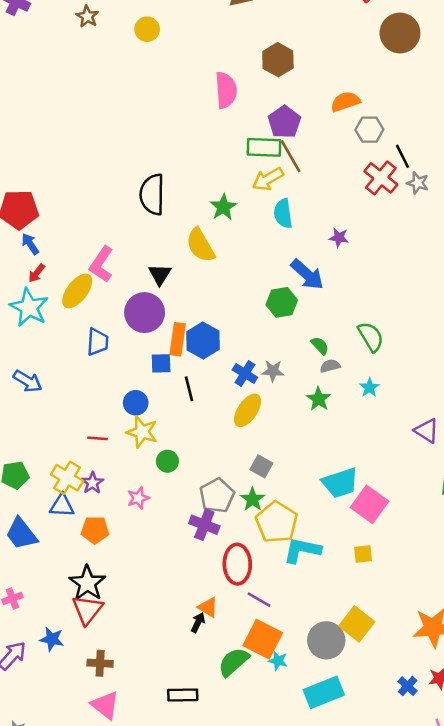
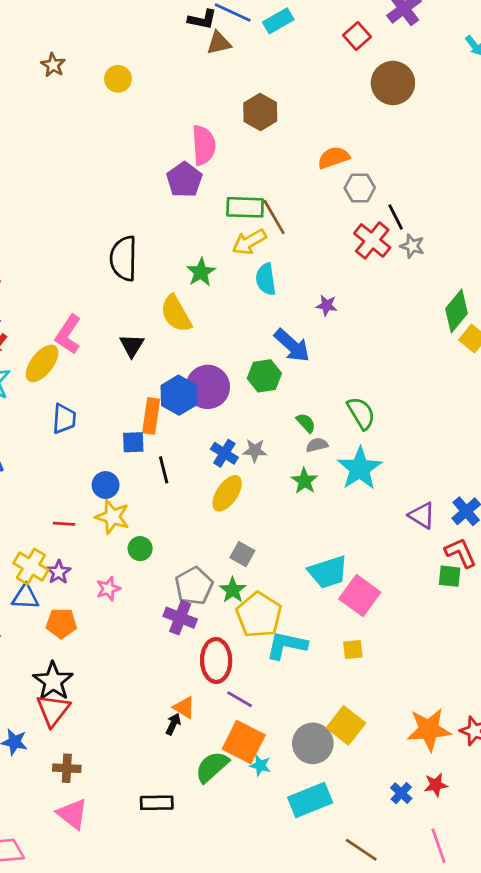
purple pentagon: (284, 122) -> (184, 180), moved
purple circle: (145, 313) -> (208, 387), moved
blue hexagon: (203, 340) -> (179, 395), moved
cyan star: (369, 388) -> (360, 468), size x2.0

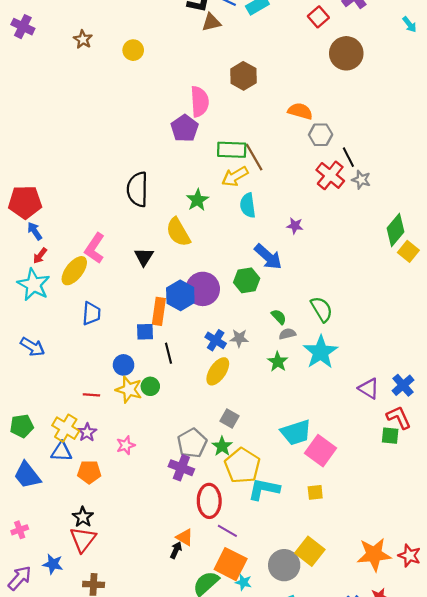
orange semicircle: (334, 158) -> (300, 111), turned 35
green circle: (140, 549) -> (150, 386), moved
black star: (53, 681) -> (83, 517), size x0.7

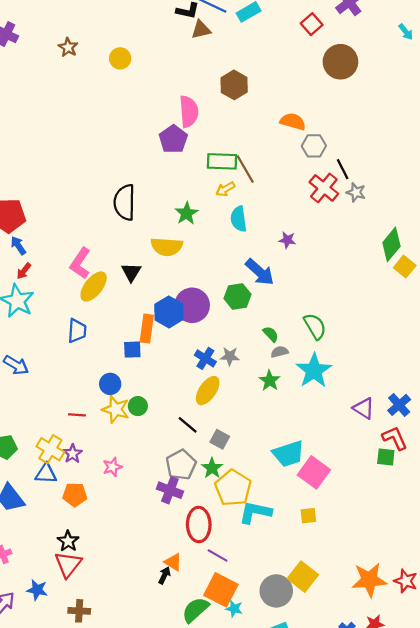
yellow arrow: (235, 176) -> (225, 189), size x0.7
yellow semicircle: (178, 232) -> (167, 247), turned -56
yellow ellipse: (74, 271) -> (94, 286), moved
black line: (169, 353) -> (188, 425), moved, turned -36

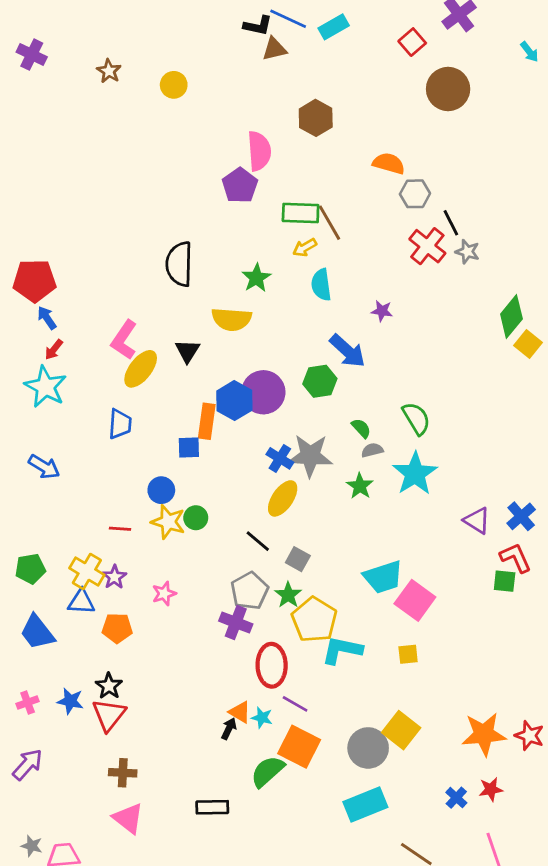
gray star: (230, 356) -> (310, 456), size x1.8
blue star: (37, 590) -> (70, 701), moved
cyan star: (234, 609) -> (262, 718), moved

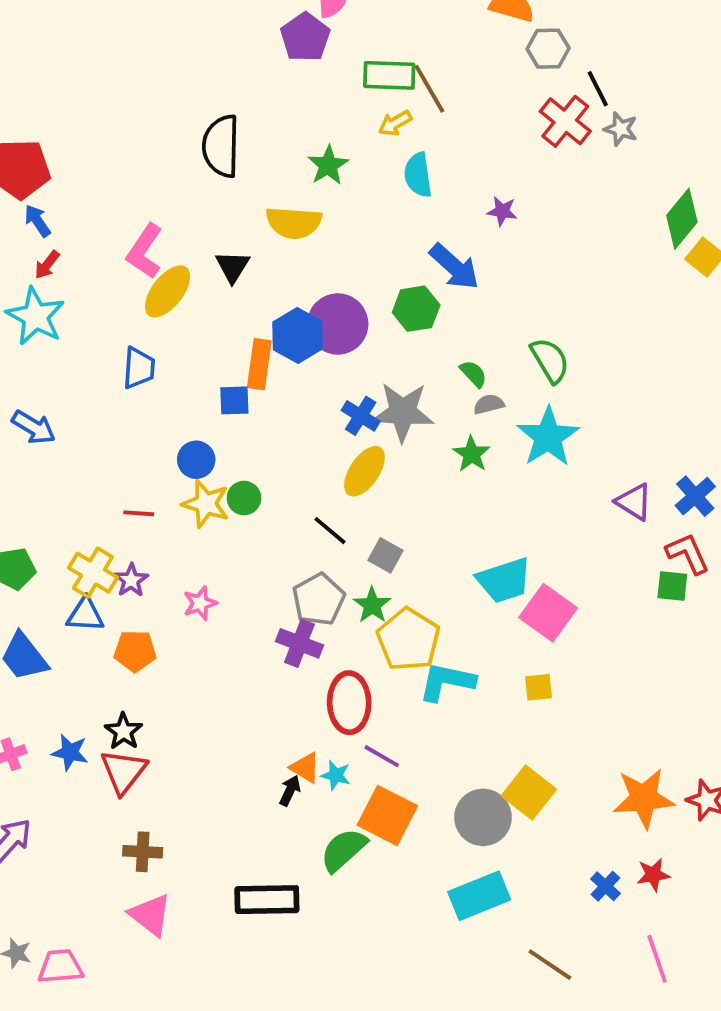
black rectangle: (212, 807) -> (267, 900), size x1.4

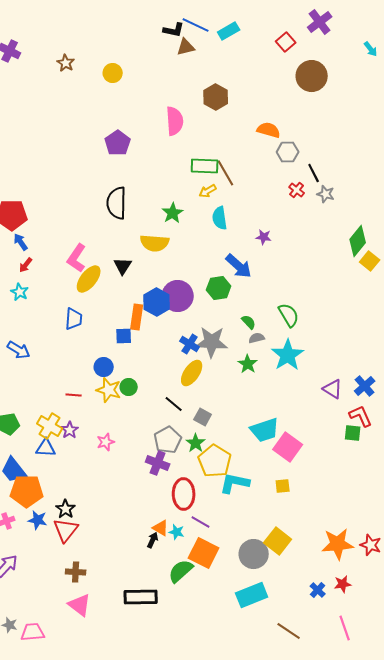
purple pentagon: (305, 37) -> (118, 143), moved
red cross: (565, 121) -> (297, 190), size x0.6
cyan star: (36, 316) -> (20, 292), size x0.6
orange pentagon: (135, 651) -> (27, 491), moved, size x1.5

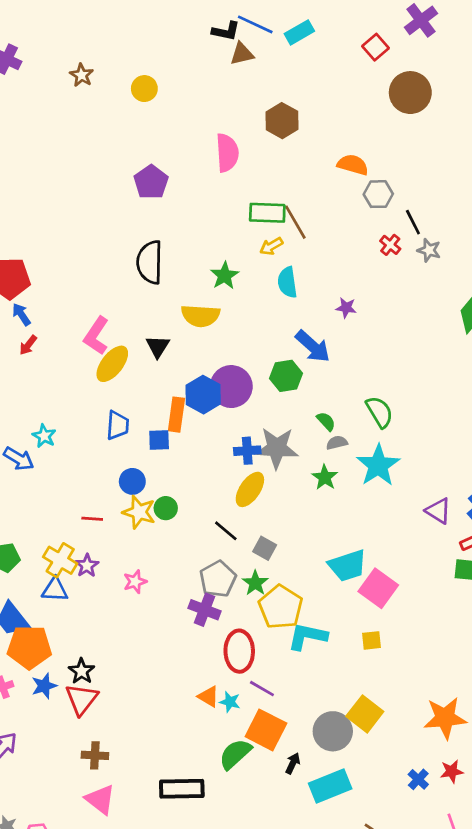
cyan star: (20, 292) -> (44, 436), moved
blue trapezoid: (74, 319) -> (118, 425), moved
blue cross: (190, 344) -> (247, 451), turned -36
blue star: (38, 520) -> (44, 686), turned -30
black arrow: (153, 540) -> (293, 763), moved

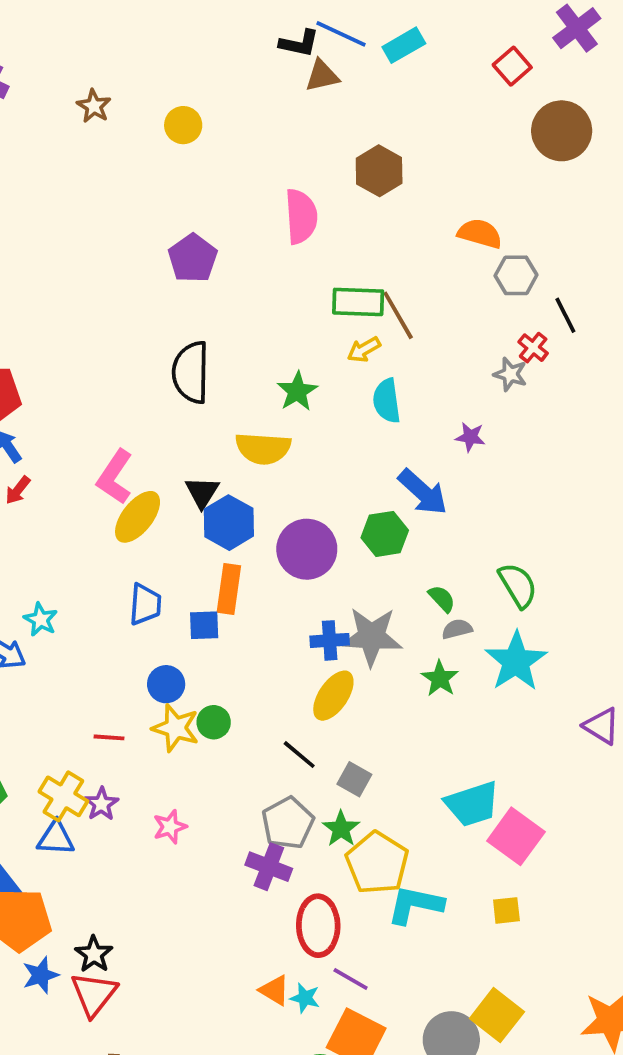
gray star: (429, 250) -> (510, 374), moved
blue hexagon: (203, 395) -> (229, 523), moved

